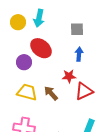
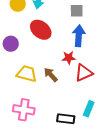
blue arrow: (79, 54) -> (79, 36), size x1.5
purple circle: (24, 62) -> (11, 44), moved

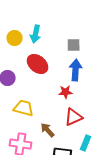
red triangle: (84, 73) -> (74, 117), moved
brown arrow: (51, 75) -> (48, 130), moved

